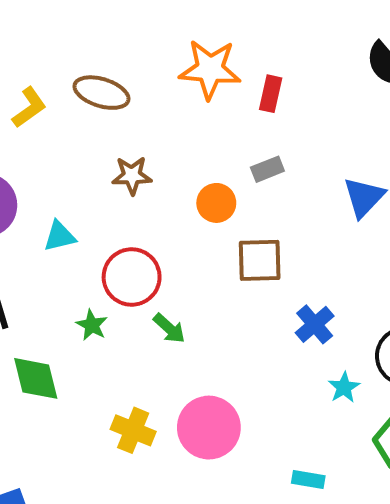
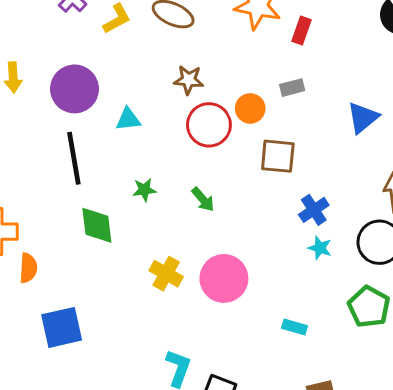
red circle: (132, 277) -> (209, 125), moved
green star: (92, 325) -> (144, 190), turned 30
cyan star: (344, 387) -> (320, 248), moved, turned -30

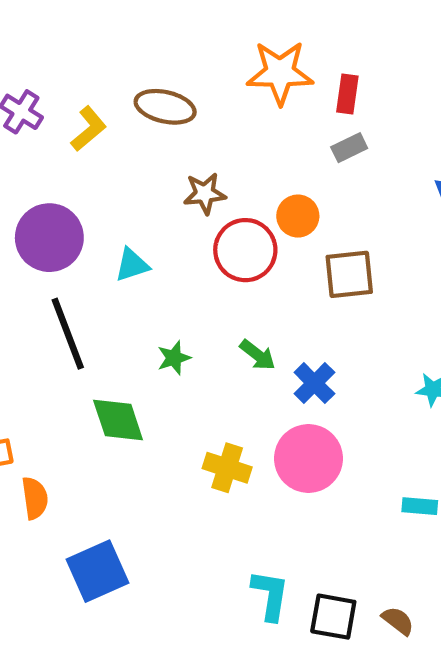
gray rectangle: (292, 88) -> (349, 148), moved
blue cross: (314, 210) -> (314, 383), moved

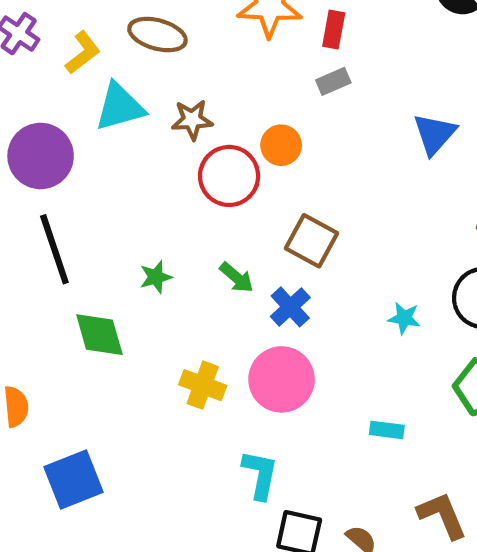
cyan triangle: (132, 265) -> (120, 107), moved, size x1.5
brown square: (349, 274) -> (311, 241), moved, turned 32
cyan L-shape: (270, 595) -> (260, 475), moved

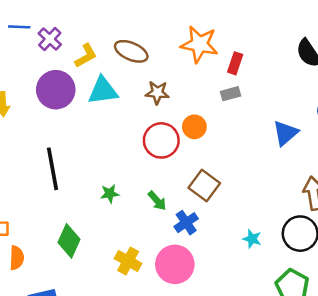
brown star: (192, 120) -> (157, 93), moved
purple circle: (41, 156) -> (56, 90), moved
green diamond: (99, 335) -> (69, 241), moved, turned 32

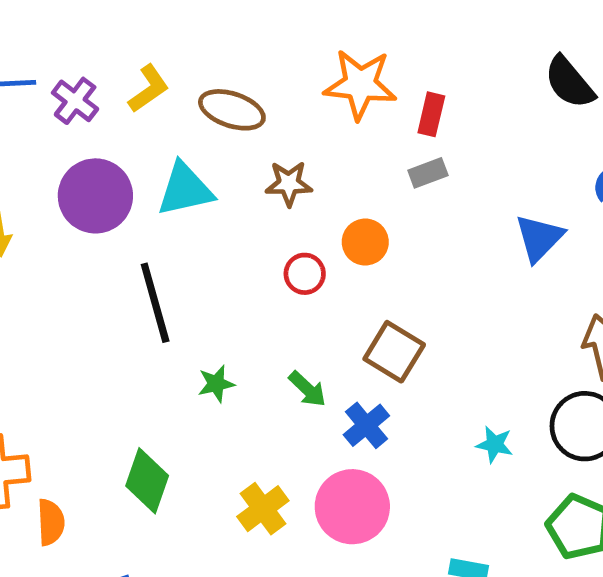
yellow L-shape: (86, 56) -> (149, 89), moved
red circle: (161, 140) -> (305, 274), size x0.6
black line: (53, 169) -> (155, 303), moved
yellow cross: (128, 261) -> (263, 509), turned 30

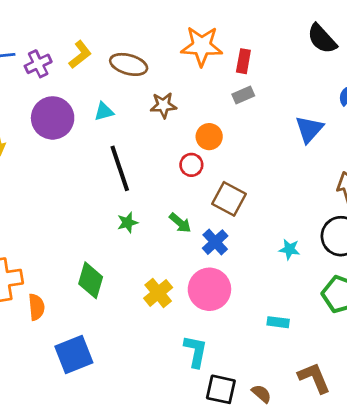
purple cross: (75, 101) -> (38, 64), turned 30
cyan triangle: (185, 189) -> (104, 112), size x0.6
red circle: (305, 274) -> (191, 165), moved
black line: (155, 303) -> (120, 168), moved

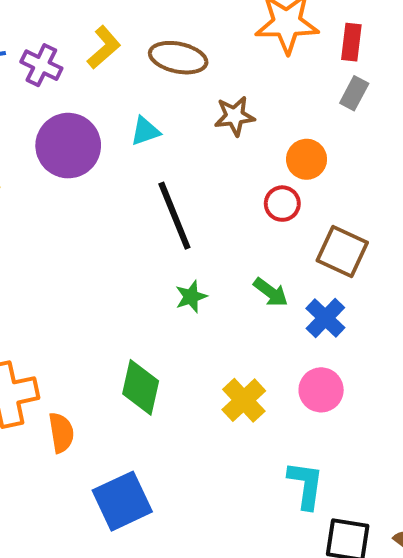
purple cross: (38, 64) -> (41, 65), turned -35
gray rectangle: (243, 95) -> (354, 93), turned -35
pink circle: (209, 289) -> (321, 390), size x0.7

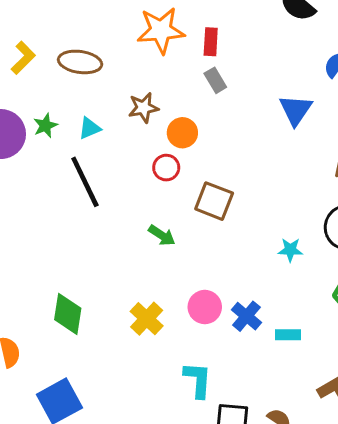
gray rectangle: (354, 93) -> (215, 80), turned -55
brown star: (235, 116) -> (143, 108), moved
cyan triangle: (145, 131) -> (89, 128), moved
green star: (191, 297) -> (45, 126), moved
blue cross: (325, 318) -> (247, 316), moved

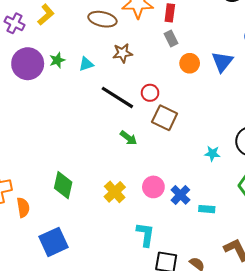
brown ellipse: (80, 62) -> (102, 19), moved
orange circle: (182, 133) -> (190, 63), moved
red circle: (166, 168) -> (150, 93), moved
black line: (85, 182) -> (117, 97), moved, turned -36

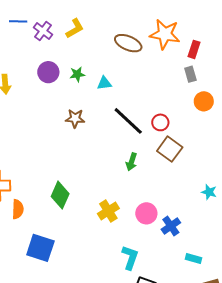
brown star: (122, 53) -> (75, 118), moved
purple circle: (28, 64) -> (48, 72), size x0.7
green arrow: (129, 138) -> (132, 162), turned 60
cyan rectangle: (207, 209) -> (194, 258), moved
blue square: (53, 242) -> (40, 248), turned 32

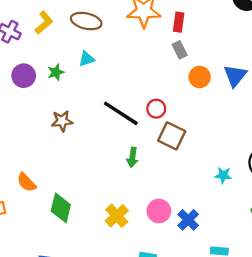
brown ellipse: (128, 43) -> (86, 21), moved
cyan triangle: (104, 83) -> (86, 59), moved
orange semicircle: (18, 209) -> (26, 182), moved, turned 144

